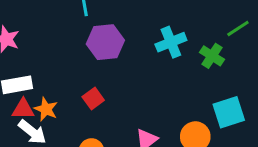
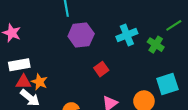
red square: (93, 99) -> (101, 69), moved

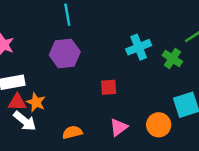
purple hexagon: (81, 35) -> (65, 53), moved
red square: (101, 69) -> (109, 87), turned 32

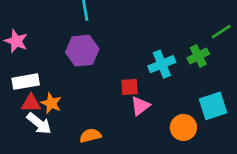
cyan cross: (139, 47) -> (162, 64), moved
green cross: (172, 58) -> (198, 56), turned 30
pink triangle: (119, 127) -> (140, 106), moved

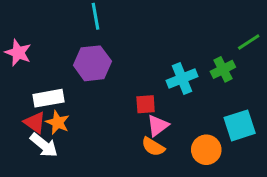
white rectangle: (26, 82) -> (48, 98), moved
red triangle: (31, 103) -> (35, 122), turned 35
orange semicircle: (90, 136) -> (153, 147), moved, turned -135

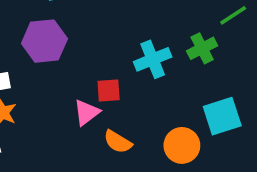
pink triangle: (158, 125) -> (87, 112), moved

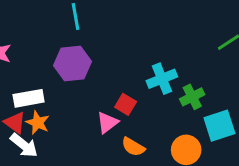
green cross: (202, 48) -> (192, 97), moved
red square: (109, 90) -> (126, 104), turned 35

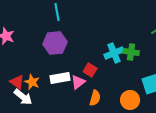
green cross: (192, 97) -> (131, 52), moved, turned 35
white rectangle: (29, 98) -> (60, 78), moved
orange semicircle: (133, 147) -> (95, 98), turned -105

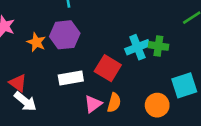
red square: (90, 70) -> (108, 68), size x1.5
orange star: (32, 82) -> (36, 42), moved
pink triangle: (78, 82) -> (93, 104), moved

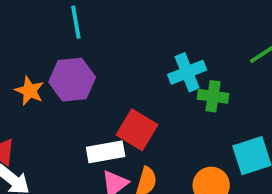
cyan cross: (137, 47) -> (187, 72), moved
white rectangle: (71, 78) -> (106, 152), moved

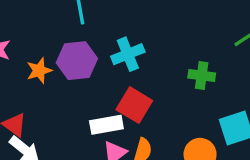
cyan cross: (187, 72) -> (128, 54), moved
orange star: (30, 91) -> (39, 71), turned 30

